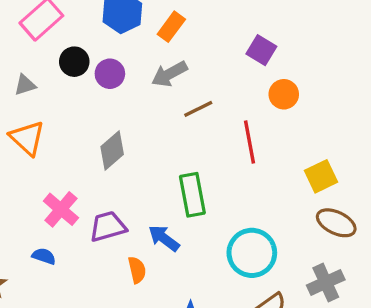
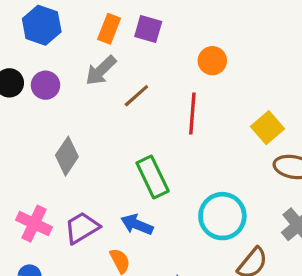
orange rectangle: (171, 27) -> (109, 29), moved
purple square: (261, 50) -> (148, 29), moved
red line: (250, 142) -> (192, 114), turned 30

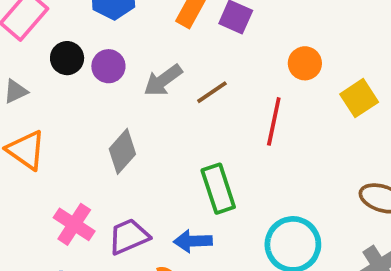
gray arrow: (101, 70) -> (163, 80), moved
yellow square: (267, 128) -> (359, 98), moved
blue arrow: (137, 225) -> (193, 241), turned -32

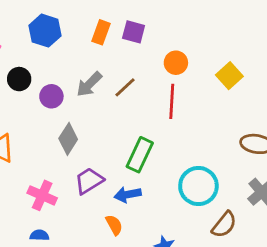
orange circle: (305, 63) -> (176, 63), moved
purple circle: (108, 66) -> (51, 96), moved
green rectangle: (218, 189) -> (140, 155), turned 52
purple trapezoid: (129, 236) -> (89, 181), moved

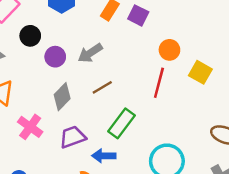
yellow square: (229, 76) -> (200, 72), moved, turned -30
brown line: (125, 87) -> (102, 87), moved
pink cross: (42, 195) -> (30, 127), moved

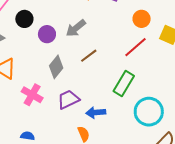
red line: (159, 83) -> (135, 47), turned 40
green rectangle: (121, 123) -> (124, 84), moved

